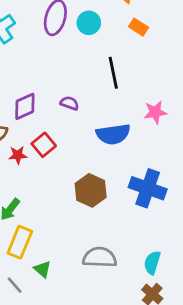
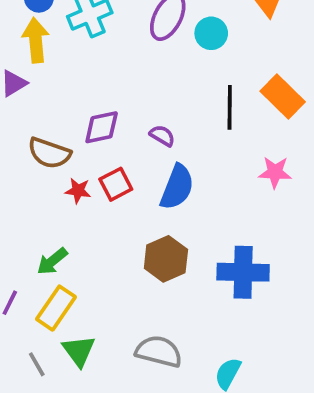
orange rectangle: (138, 27) -> (283, 97), moved, size x1.6
blue semicircle: (113, 134) -> (177, 187), moved, turned -72
blue cross: (148, 188) -> (243, 272), turned -30
green triangle: (43, 269) -> (79, 351), size x1.4

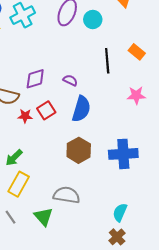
orange rectangle: (283, 97) -> (137, 52), size x0.7
green triangle: (79, 351) -> (43, 217), moved
gray semicircle: (159, 351) -> (67, 195), moved

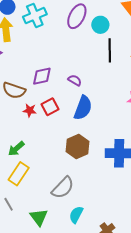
black line: (107, 61) -> (110, 50), moved
gray semicircle: (67, 195) -> (63, 188), turned 120
cyan semicircle: (120, 212) -> (76, 215), moved
green triangle: (43, 217) -> (39, 217), moved

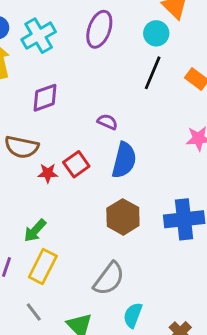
cyan circle: (100, 25) -> (156, 33), moved
black line: (110, 50) -> (153, 73), turned 30
purple diamond: (42, 76) -> (45, 98), moved

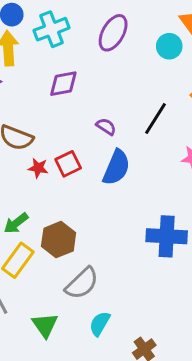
black line: (153, 73) -> (156, 119), moved
purple diamond: (45, 98) -> (63, 84), moved
brown hexagon: (123, 217) -> (59, 240), moved

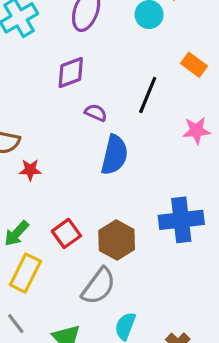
purple diamond: (63, 84) -> (71, 72), moved
red square: (68, 164) -> (66, 233), moved
brown hexagon: (59, 240) -> (117, 240), moved

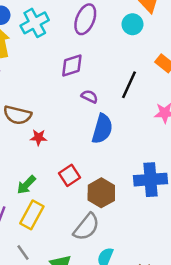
red square: (66, 233) -> (70, 175), moved

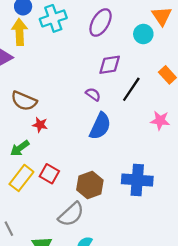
purple diamond: (72, 65) -> (110, 65), moved
red square: (70, 175) -> (49, 174), moved, turned -36
green arrow: (26, 185) -> (20, 148), moved
yellow rectangle: (32, 215) -> (21, 178), moved

